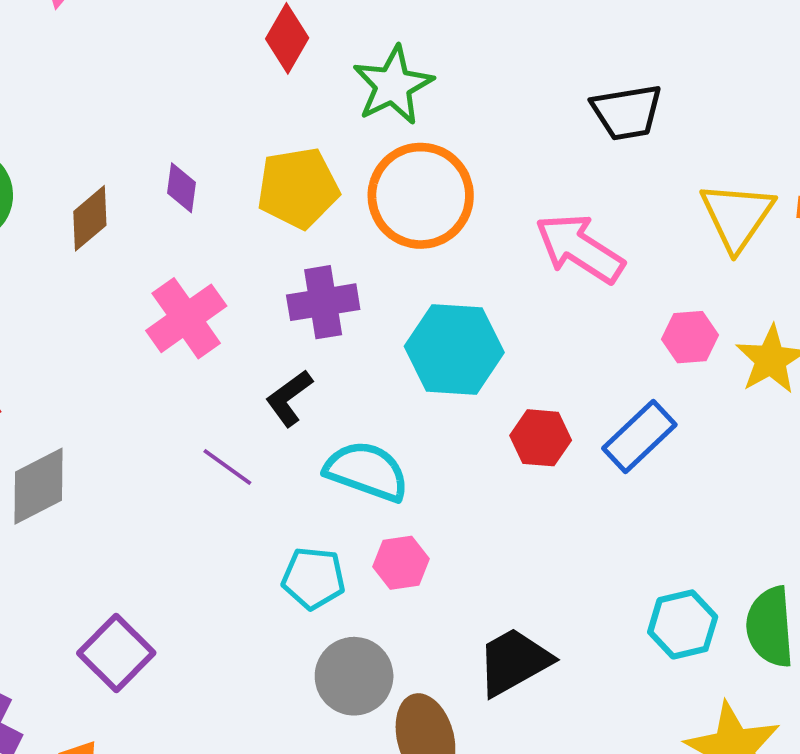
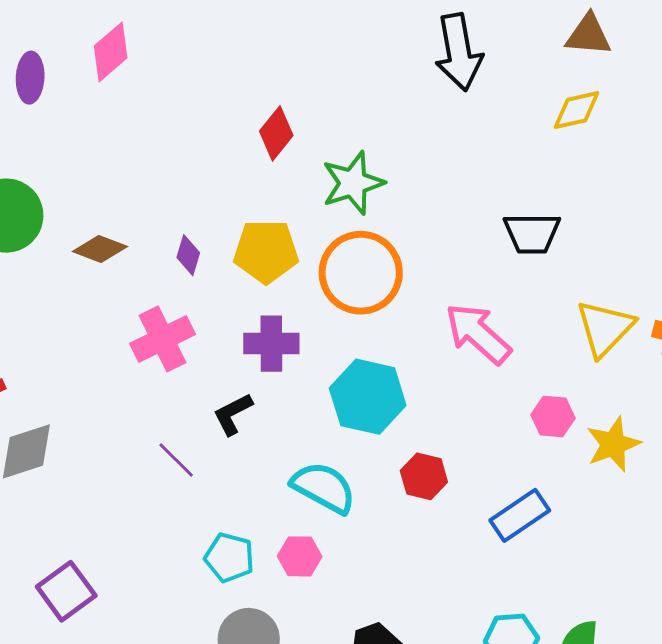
purple diamond: (181, 188) -> (188, 255), moved
brown diamond: (90, 218) -> (100, 249), turned 52
blue rectangle: (639, 437) -> (520, 515), moved
cyan semicircle: (367, 471) -> (324, 488), moved

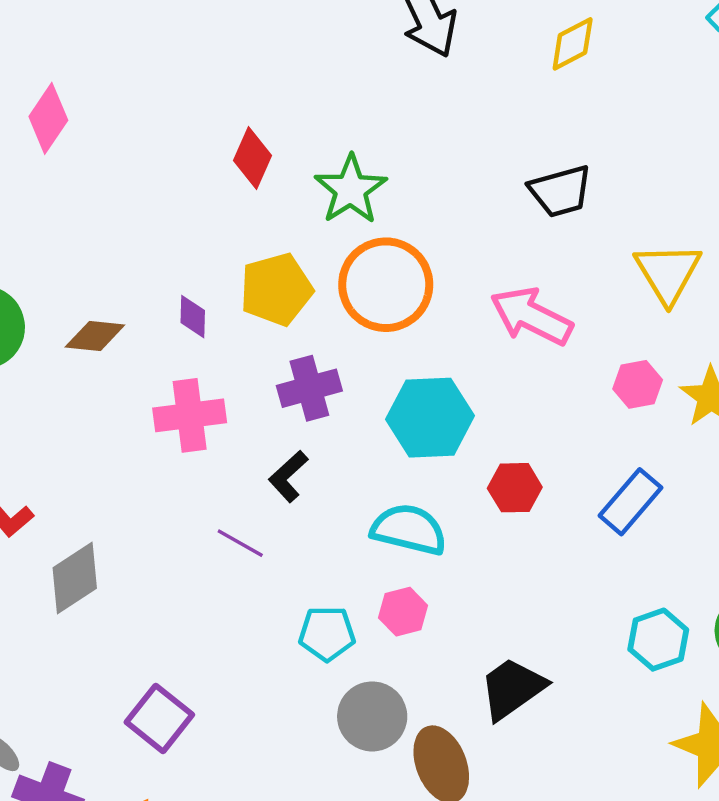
pink cross: (163, 339) -> (190, 415), turned 34

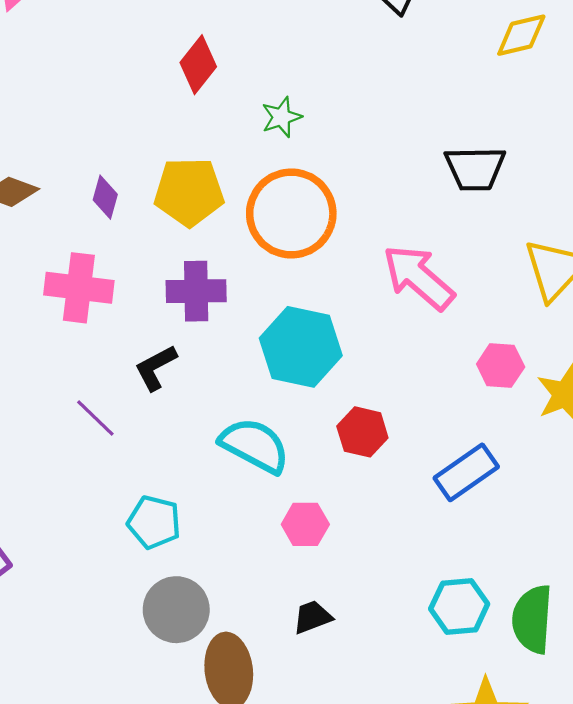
green star: (351, 189) -> (281, 117), size x0.6
pink hexagon: (403, 612) -> (305, 524), moved
black trapezoid: (512, 688) -> (312, 617), size x0.6

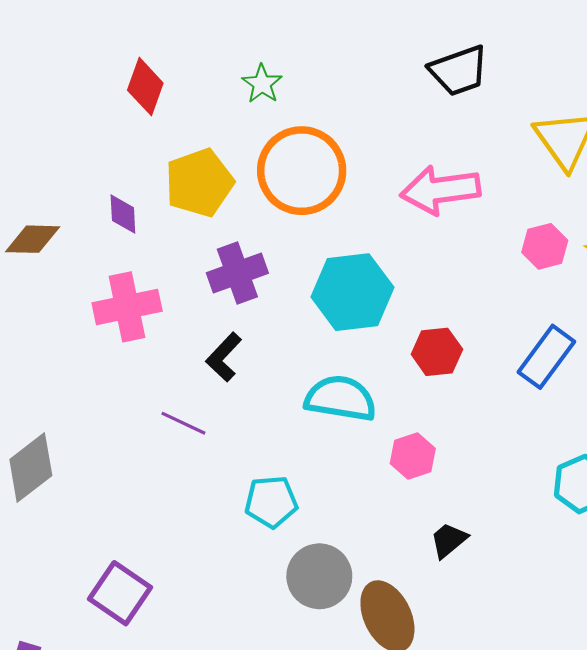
red diamond: (198, 65) -> (145, 87), moved
pink arrow: (419, 277) -> (440, 190), turned -30

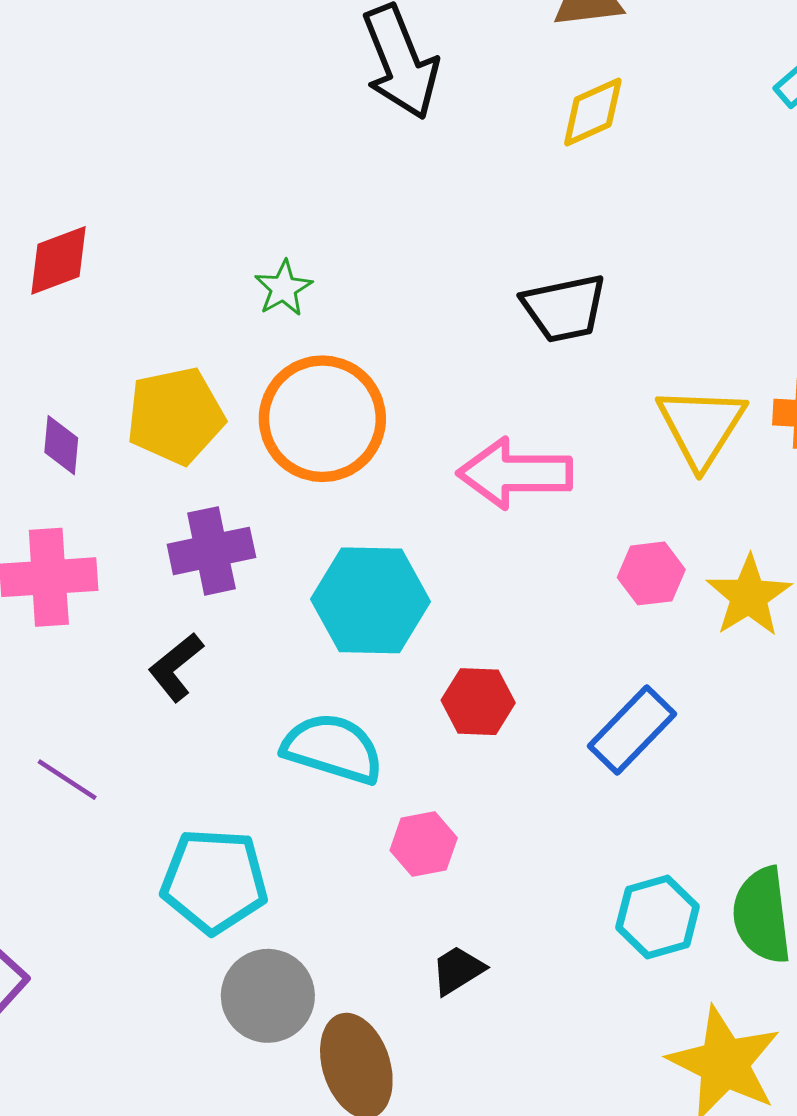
red diamond: (145, 87) -> (58, 260), moved, turned 42
purple line: (183, 423) -> (67, 780), moved
cyan pentagon: (271, 502) -> (214, 881), size x1.4

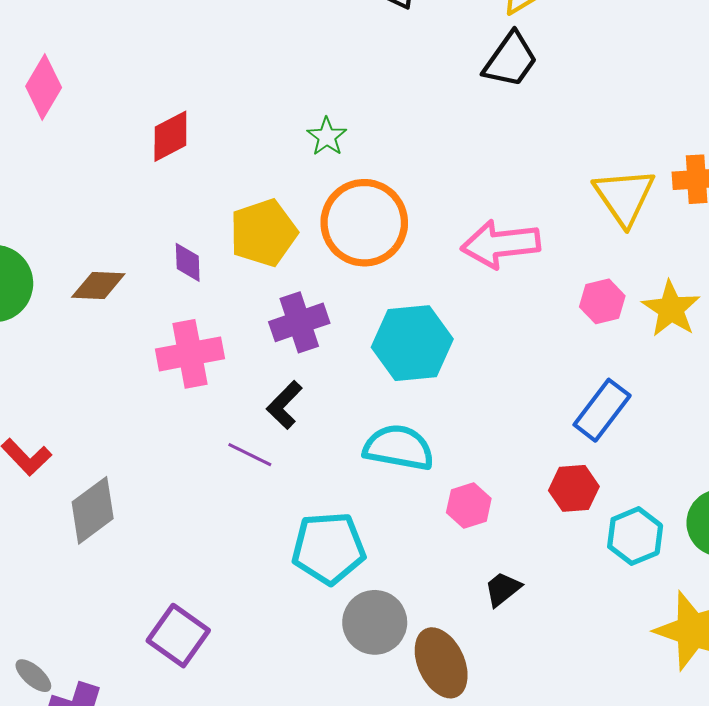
black trapezoid: (564, 308) -> (510, 60), moved, turned -36
red hexagon: (478, 702) -> (574, 488), moved
purple line: (67, 780) -> (250, 455), moved

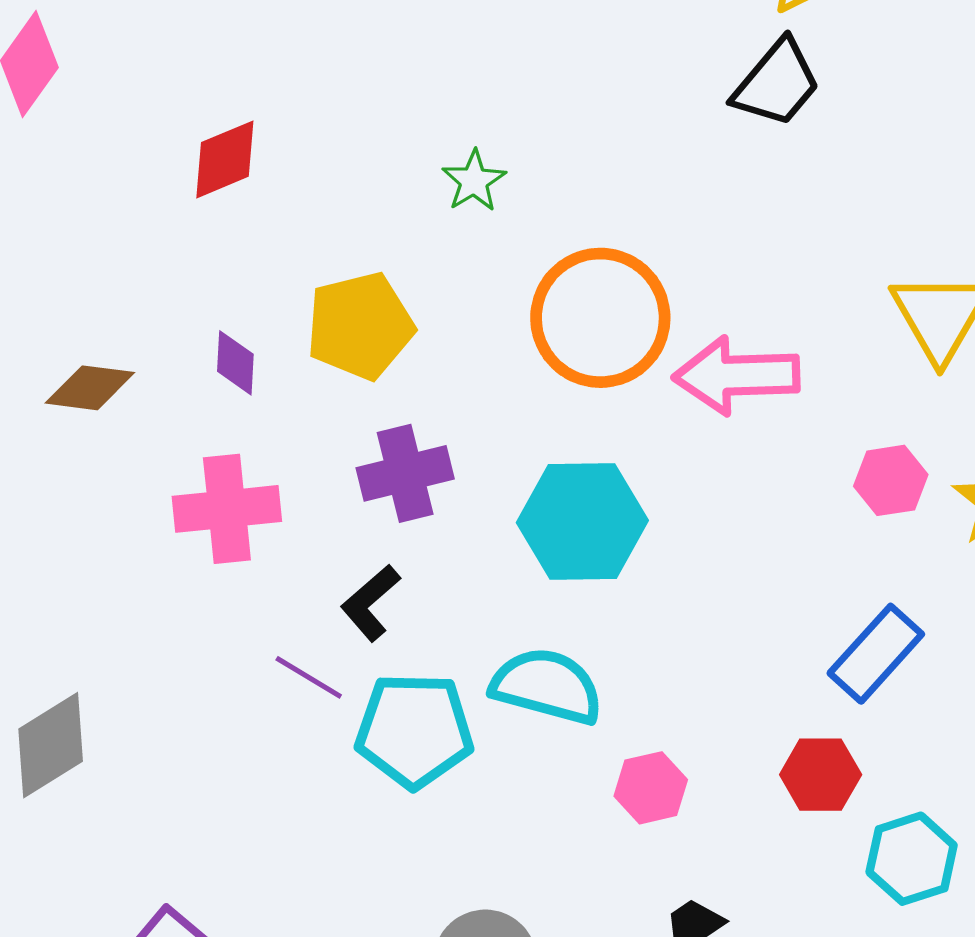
orange circle: (364, 223) -> (600, 318), moved
cyan pentagon: (329, 548) -> (414, 730), moved

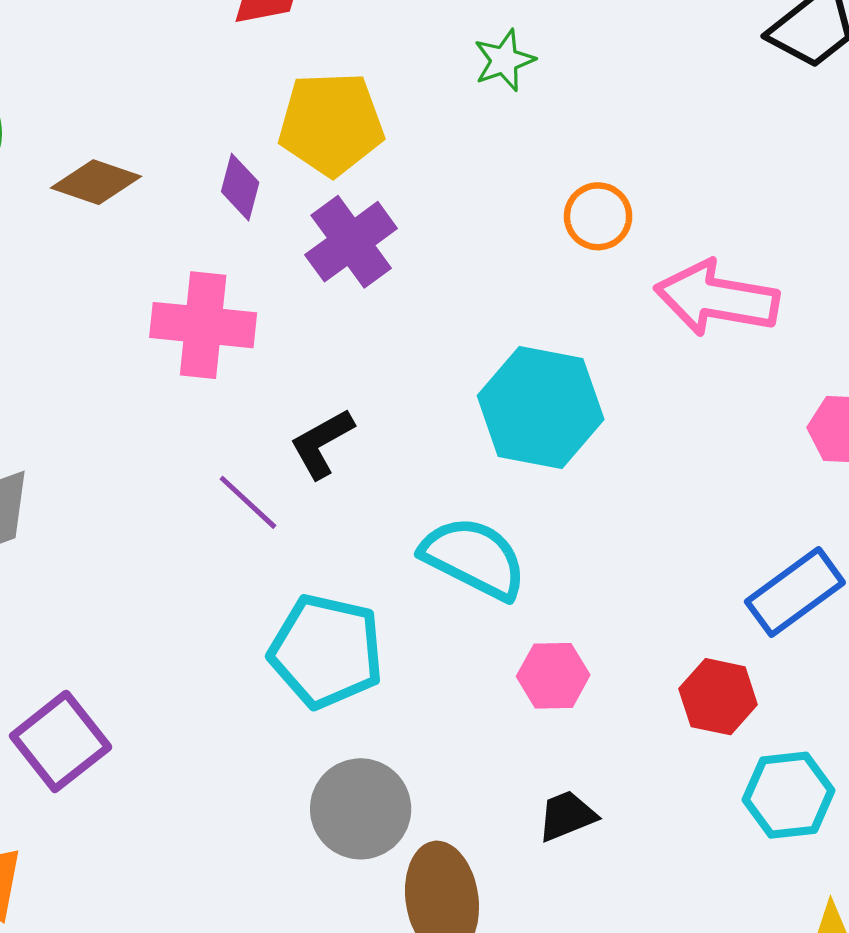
orange circle: (600, 318) -> (598, 216), size x0.5
yellow pentagon: (360, 326) -> (331, 124), moved
purple cross: (405, 473) -> (351, 242), moved, turned -34
cyan pentagon: (414, 730) -> (326, 651), moved

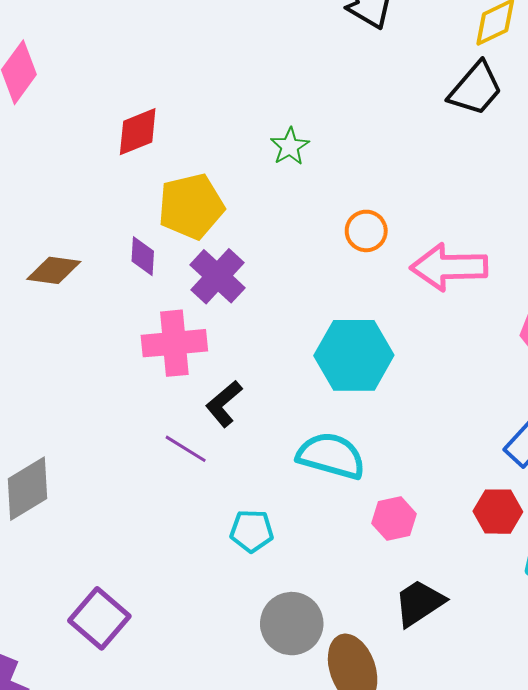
pink cross: (203, 325) -> (174, 343), moved
cyan pentagon: (326, 651) -> (252, 531), size x0.6
black trapezoid: (567, 816) -> (419, 603), size x1.4

